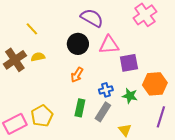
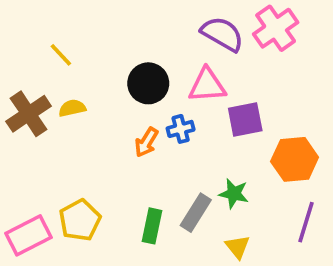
purple semicircle: (92, 18) -> (222, 34), moved
blue cross: (106, 90) -> (181, 129), moved
green star: (130, 96) -> (234, 194), moved
green rectangle: (80, 108) -> (152, 226), moved

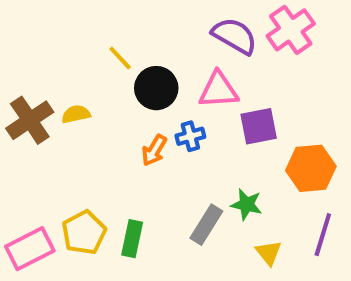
yellow line: (61, 55) -> (120, 58), moved
green rectangle: (152, 226) -> (132, 239), moved
yellow triangle: (238, 247) -> (269, 253), moved

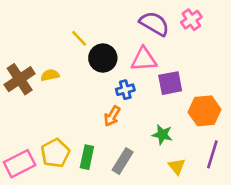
pink cross: (291, 30) -> (191, 20), size x0.7
orange arrow: (154, 150) -> (112, 116), moved
gray rectangle: (206, 225) -> (123, 161), moved

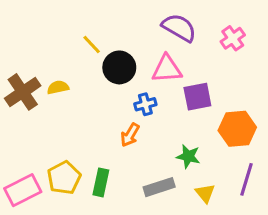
pink cross: (191, 20) -> (233, 38), moved
gray rectangle: (123, 161) -> (159, 187), moved, turned 40

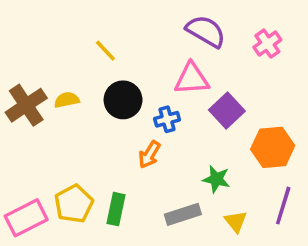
black circle: (119, 67) -> (123, 100), moved
purple square: (197, 97) -> (227, 110), turned -32

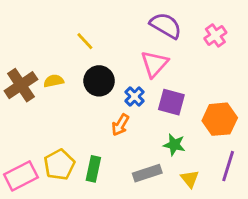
pink triangle: (192, 79) -> (154, 64), turned -44
purple square: (227, 110) -> (171, 102), moved, turned -32
blue cross: (167, 119) -> (135, 96), turned -30

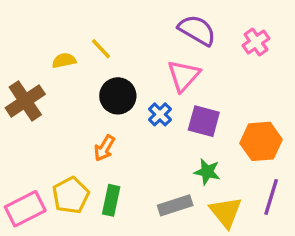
yellow semicircle: (54, 81) -> (64, 61), moved
orange arrow: (120, 125) -> (104, 148), moved
yellow triangle: (190, 179) -> (226, 212), size x1.5

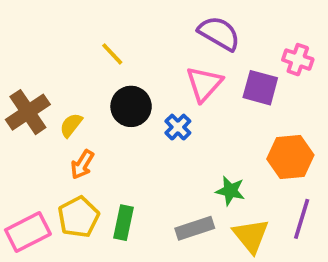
pink cross: (256, 42) -> (298, 60), moved, turned -36
yellow semicircle: (64, 61) -> (71, 125), moved, turned -40
purple square: (204, 121) -> (260, 88), moved
orange arrow: (104, 148) -> (82, 165), moved

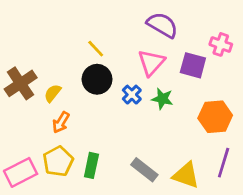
yellow line: (112, 54) -> (96, 49), moved
green star: (230, 191) -> (162, 99), moved
gray rectangle: (195, 228) -> (144, 170), turned 56
yellow triangle: (251, 236) -> (186, 175), turned -32

